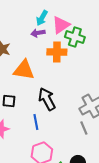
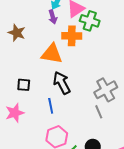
purple arrow: (38, 33) -> (53, 17), turned -96
orange triangle: (24, 70) -> (52, 54), moved

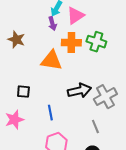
green cross: (90, 21) -> (96, 42), moved
black arrow: (62, 83) -> (79, 91), moved, turned 105
gray line: (99, 112) -> (95, 127), moved

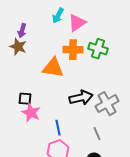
purple arrow: (52, 24) -> (22, 31), moved, turned 32
blue line: (50, 113) -> (58, 128), moved
pink star: (14, 120) -> (31, 113), moved, turned -30

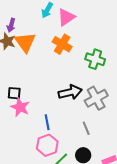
green cross: (98, 49) -> (95, 59), moved
orange cross: (73, 50) -> (62, 44), turned 30
orange triangle: (53, 68) -> (25, 42), moved, turned 45

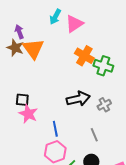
purple arrow: (11, 25) -> (19, 32), turned 144
orange cross: (62, 44) -> (84, 56), moved
gray cross: (96, 98) -> (104, 105), size x0.6

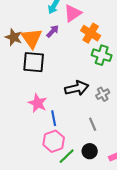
purple arrow: (19, 32) -> (53, 31), moved, turned 64
orange cross: (84, 56) -> (91, 33), moved
black square: (22, 100) -> (34, 62), moved, size x1.6
pink star: (28, 114) -> (38, 103), moved

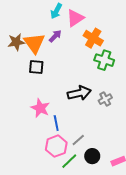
brown star: (14, 37) -> (16, 42), turned -30
black square: (34, 62) -> (36, 67), size x0.7
gray line: (93, 124) -> (78, 140), moved, turned 72

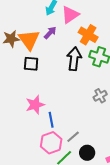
black arrow: (79, 93) -> (74, 59), moved, turned -70
pink star: (40, 108) -> (35, 105), turned 30

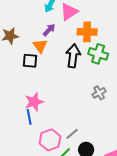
orange cross: (88, 35) -> (87, 32), turned -30
orange triangle: (29, 40) -> (40, 46), moved, size x0.7
blue line: (51, 120) -> (29, 117), moved

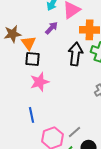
orange triangle: (40, 46) -> (28, 43), moved
pink star: (34, 102) -> (40, 82), moved

